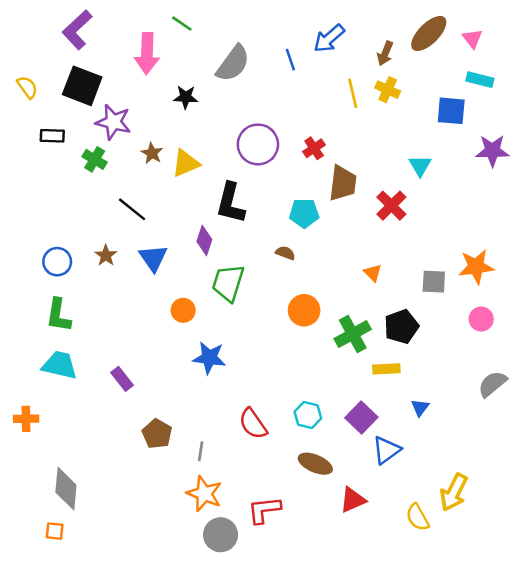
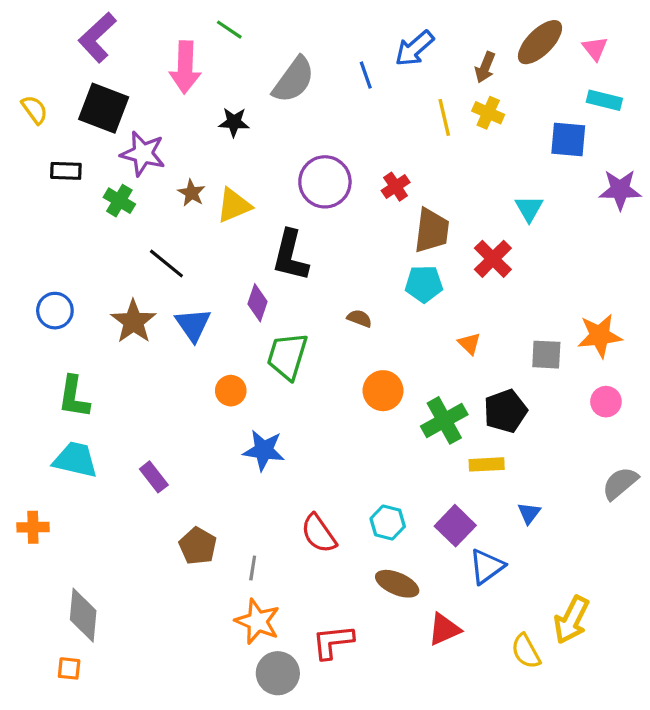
cyan pentagon: (304, 213) -> (424, 284), moved
brown star: (106, 255) -> (133, 322), size x1.6
blue circle: (57, 262) -> (55, 311), moved

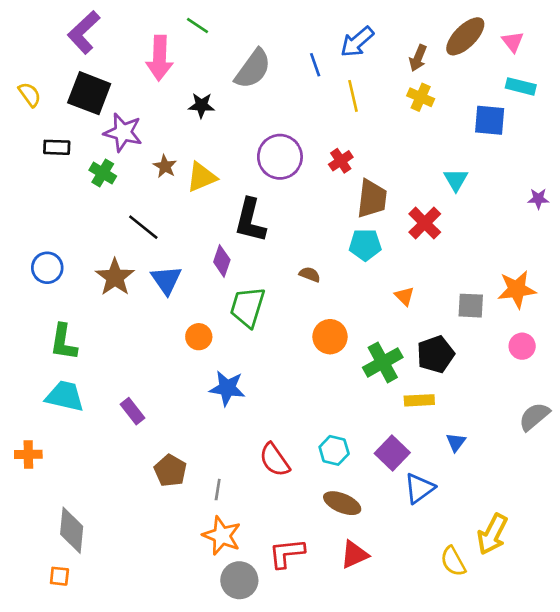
yellow line: (444, 117) -> (353, 96), moved
purple star: (620, 190) -> (538, 199), moved, size x0.6
red triangle: (444, 629) -> (354, 555), moved

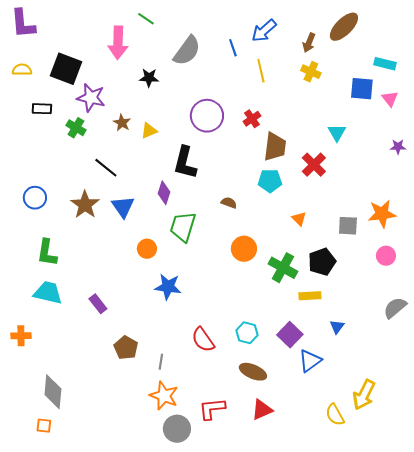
purple L-shape: (84, 32) -> (23, 24), moved, turned -52
pink triangle: (513, 42) -> (390, 99), moved
yellow semicircle: (30, 95) -> (22, 70), turned -54
yellow triangle: (201, 177) -> (149, 131), size x0.7
green cross: (383, 362) -> (283, 268), turned -32

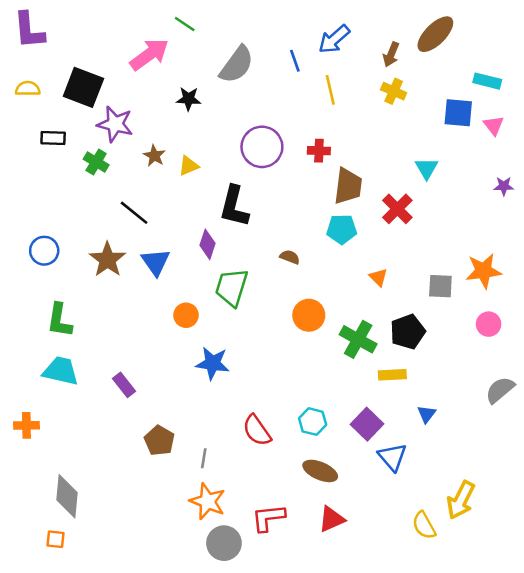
pink arrow: (118, 43) -> (149, 54), turned -128
red cross: (252, 119) -> (319, 151), turned 36
blue triangle: (310, 361) -> (392, 457), turned -35

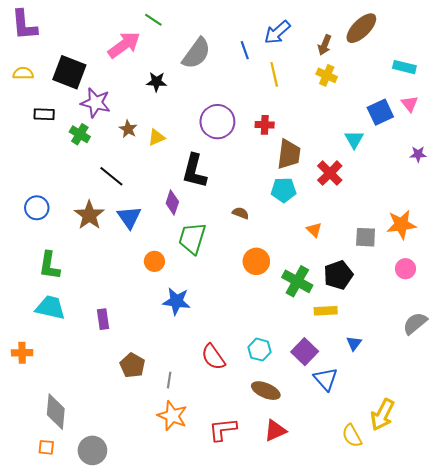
blue square: (458, 113) -> (380, 112), moved, turned -30
purple rectangle: (124, 385) -> (103, 319), turned 30
gray circle: (224, 543) -> (92, 450), moved

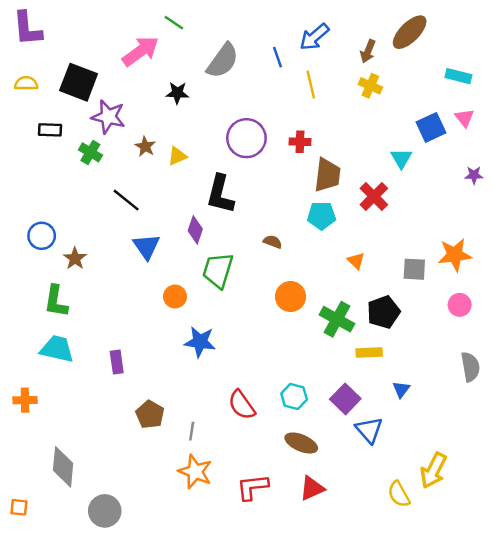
brown star: (89, 215) -> (75, 258), moved, size x0.7
gray semicircle: (415, 323) -> (470, 367), turned 120
orange square: (46, 447) -> (19, 507), moved

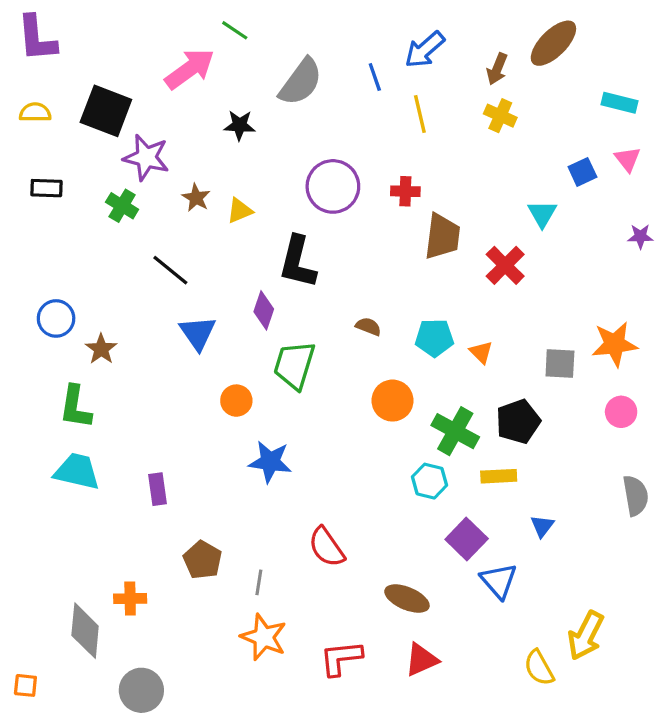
blue square: (431, 127) -> (582, 172), size x0.7
black rectangle: (50, 130) -> (46, 188), moved
cyan pentagon: (321, 216) -> (434, 338), moved
cyan hexagon: (294, 397) -> (430, 481), moved
orange cross: (25, 400) -> (130, 599), moved

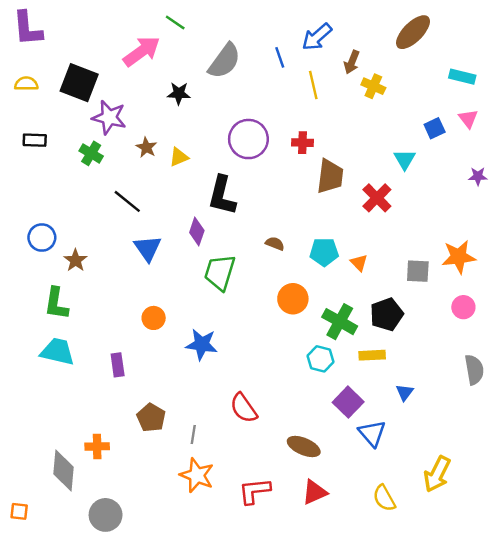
brown arrow: (497, 69) -> (352, 62), moved
orange circle: (236, 401) -> (154, 318), moved
yellow semicircle: (539, 668) -> (384, 498), moved

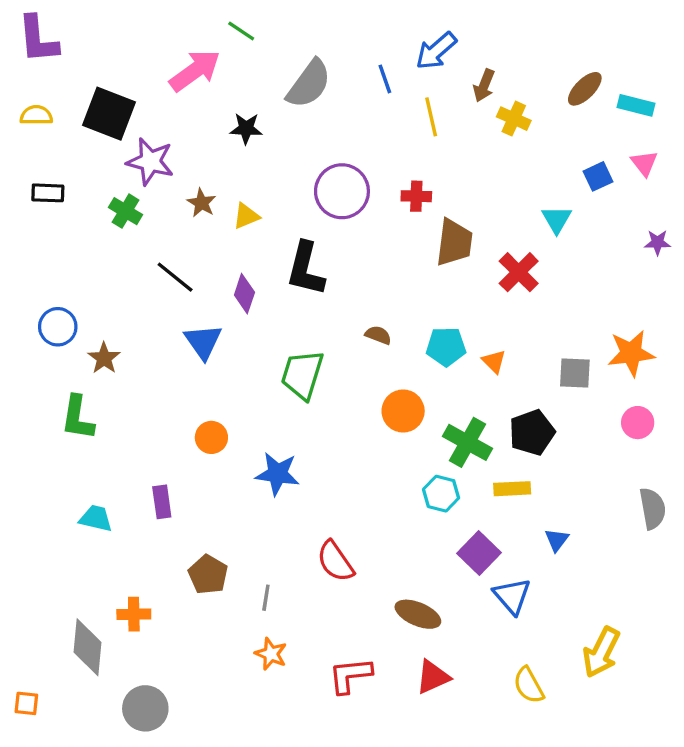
brown ellipse: (413, 32) -> (585, 89), moved, size x0.7
purple diamond: (197, 232) -> (244, 294), moved
cyan trapezoid: (57, 352) -> (96, 518), moved, size x0.7
orange star: (197, 475) -> (271, 654), size x0.7

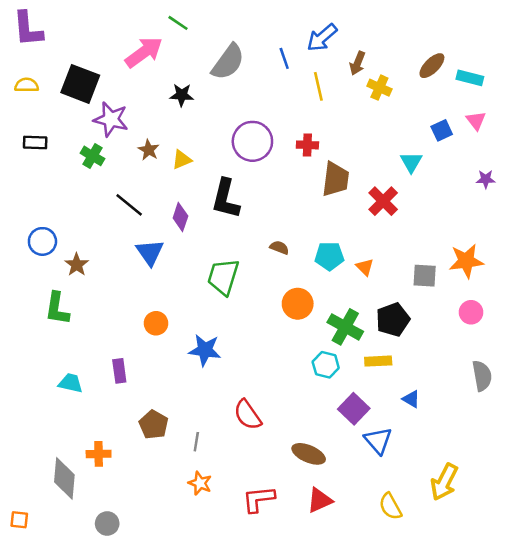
blue triangle: (557, 540) -> (411, 399), turned -36
gray circle: (145, 708) -> (107, 523), size x0.7

